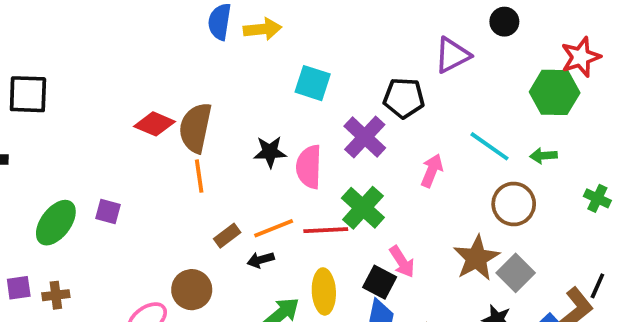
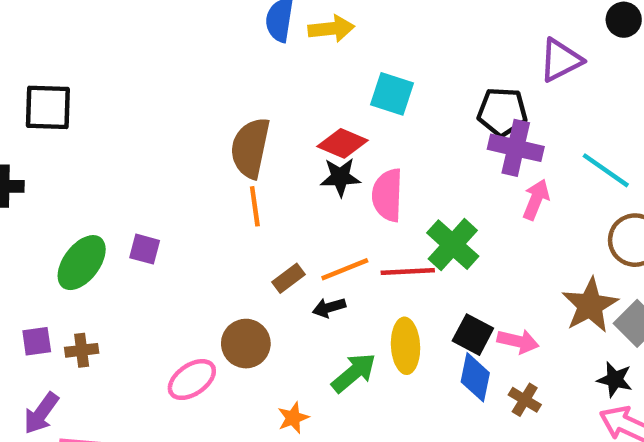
red diamond: (154, 124) -> (343, 143), moved
purple cross: (365, 137) -> (516, 148), moved, turned -30
pink arrow: (402, 262) -> (518, 341), moved, turned -44

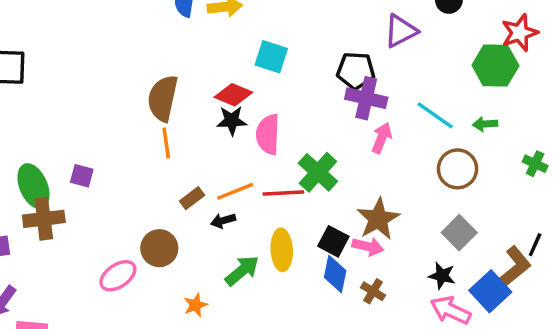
green ellipse: (82, 263) -> (33, 186), turned -60
brown star: (590, 305) -> (378, 219), moved
brown cross: (82, 350) -> (44, 219), moved, size x1.6

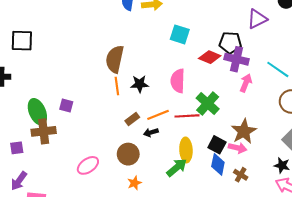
red diamond: (233, 95) -> (210, 57), moved
black star: (232, 121) -> (140, 84), moved
brown circle: (159, 248) -> (128, 154), moved
green arrow: (242, 271) -> (177, 167), moved

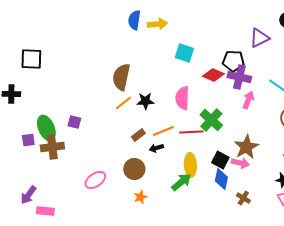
orange line: (117, 86) -> (123, 103), turned 60
purple square: (17, 148) -> (28, 140), moved
brown cross: (241, 175) -> (243, 198), moved

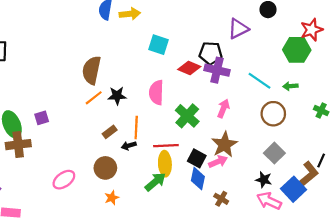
pink arrow: (248, 100) -> (223, 108), moved
purple square: (74, 122) -> (42, 118), turned -32
orange line: (163, 131) -> (136, 128), turned -65
red line: (191, 132) -> (166, 146), moved
pink arrow: (240, 163) -> (218, 162), turned -36

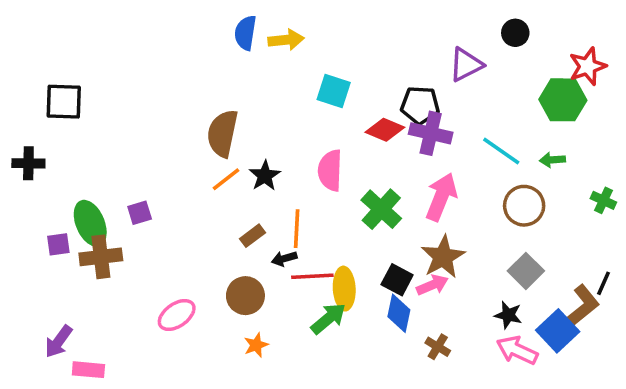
black star: (117, 96) -> (265, 176), turned -30
pink arrow: (223, 108) -> (441, 197), size x1.5
red line: (166, 146) -> (312, 276), moved

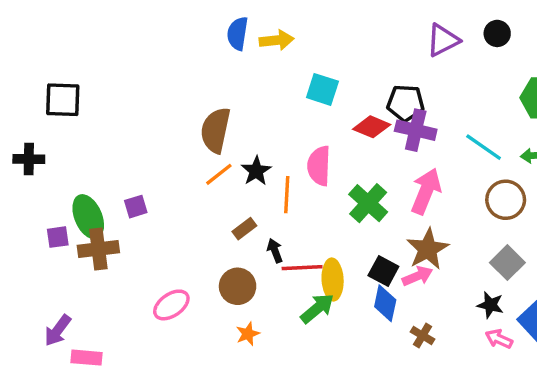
purple triangle: (466, 65) -> (443, 40), moved
orange line: (297, 229) -> (287, 195), moved
black arrow: (284, 259) -> (275, 251), turned 85
pink arrow: (517, 350) -> (499, 339), size x0.7

